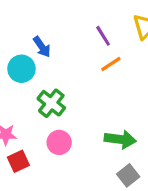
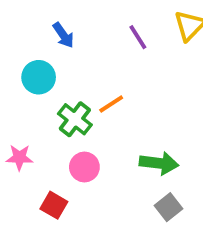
blue arrow: (42, 47) -> (63, 35), moved
orange line: (111, 64) -> (111, 104), moved
red square: (18, 161) -> (54, 205), moved, turned -35

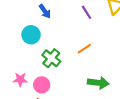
orange line: (111, 104) -> (84, 49), moved
pink circle: (84, 167) -> (42, 85), moved

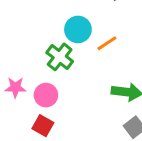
cyan circle: (31, 35) -> (78, 29), moved

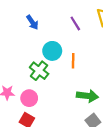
orange line: (107, 43) -> (73, 61), turned -56

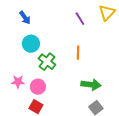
blue arrow: (32, 22) -> (25, 18), moved
cyan circle: (52, 51) -> (31, 44), moved

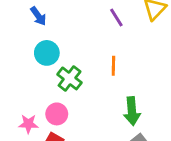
pink star: (18, 82) -> (28, 124), moved
green arrow: (91, 85) -> (132, 111), turned 78

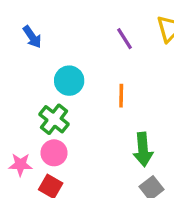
cyan circle: (47, 53) -> (69, 81), moved
green cross: (70, 78) -> (54, 119), moved

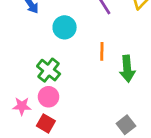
cyan circle: (69, 81) -> (65, 27), moved
green arrow: (143, 149) -> (127, 69), moved

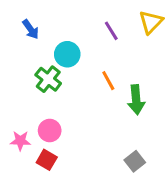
orange line: (102, 51) -> (108, 81), turned -30
green cross: (49, 70) -> (48, 79), moved

